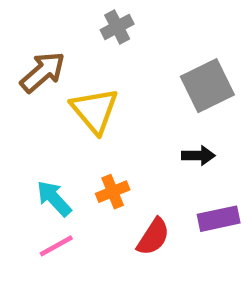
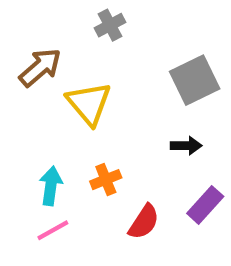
cyan arrow: (54, 198) -> (51, 186), turned 51
purple rectangle: (219, 219) -> (205, 205), turned -36

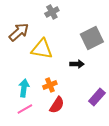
yellow triangle: (89, 103) -> (42, 49), turned -40
black arrow: (186, 146) -> (77, 64), moved
red semicircle: (144, 222) -> (57, 105), moved

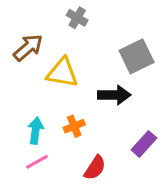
gray cross: (52, 12) -> (77, 18), turned -32
black arrow: (77, 64) -> (114, 95), size x1.5
red semicircle: (57, 105) -> (95, 168), moved

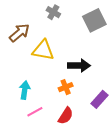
gray square: (137, 56) -> (94, 20), moved
orange cross: (74, 126) -> (66, 87), moved
pink line: (37, 162) -> (35, 112), moved

